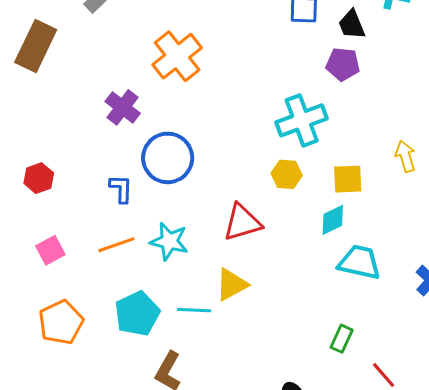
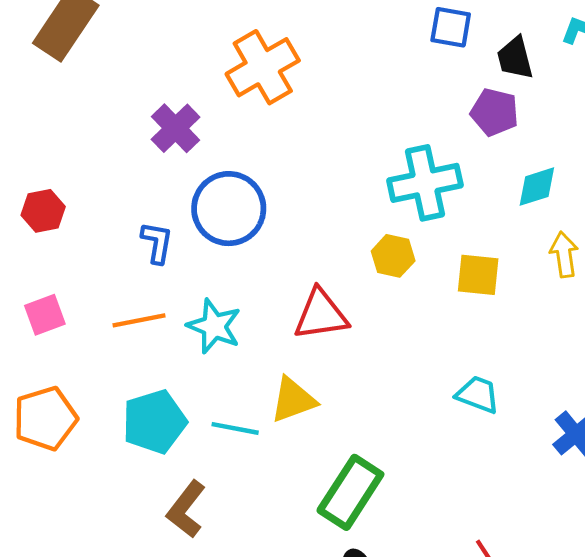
cyan diamond: (333, 220) -> (537, 187), moved
cyan trapezoid: (359, 262) -> (478, 394), size x0.7
green rectangle: (342, 339) -> (350, 492), moved, size x1.8

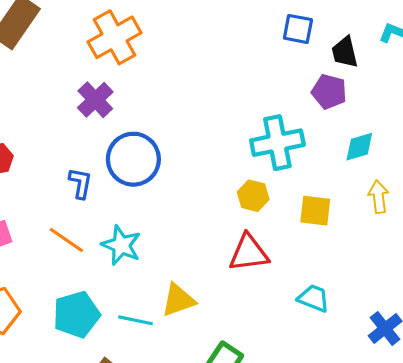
orange cross: (263, 67) -> (115, 37), moved
red triangle: (321, 315) -> (249, 253), moved
orange line: (139, 320) -> (66, 240), turned 45

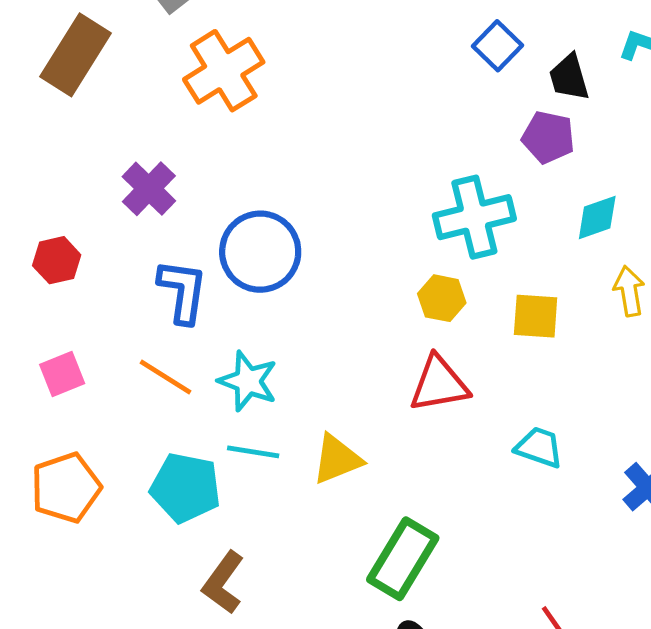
blue square: (298, 29) -> (497, 46), turned 36
purple cross: (95, 100) -> (149, 189), moved
blue L-shape: (80, 183) -> (183, 291), size x1.4
cyan pentagon: (76, 314) -> (186, 488), turned 30
cyan line: (136, 320) -> (253, 452), moved

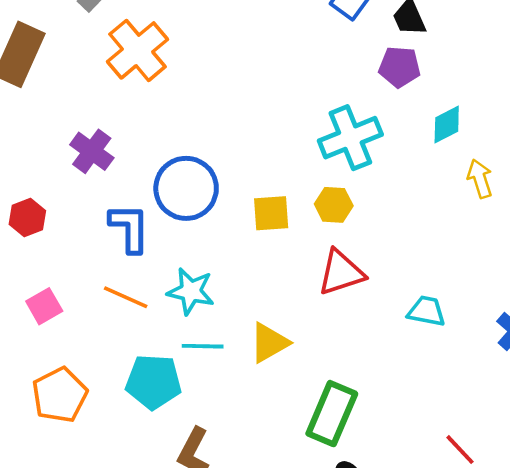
yellow square: (536, 316) -> (271, 213), moved

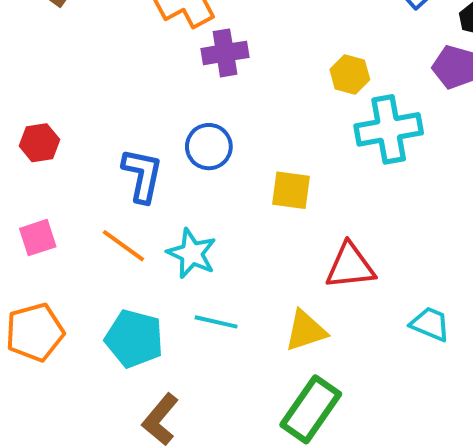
purple cross: (92, 151) -> (225, 53), moved, turned 33
blue circle: (186, 188) -> (209, 147), size x0.7
yellow hexagon: (334, 205) -> (350, 74), moved
yellow triangle: (269, 343) -> (306, 331), moved
cyan line: (203, 346) -> (216, 322), moved

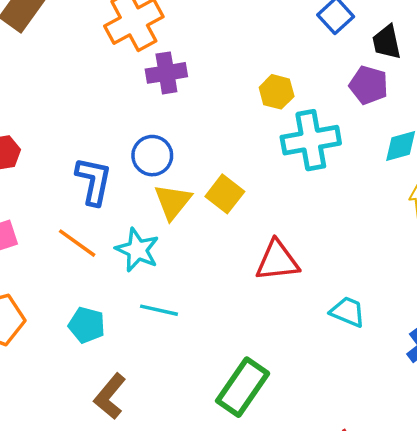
yellow square: (291, 190) -> (225, 194), turned 30
yellow triangle: (306, 331) -> (173, 202), moved, turned -33
cyan pentagon: (134, 339) -> (87, 325), size x0.7

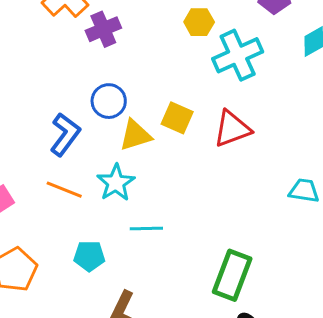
blue L-shape: (94, 181) -> (65, 134), turned 39
yellow triangle: (173, 202) -> (135, 135), turned 48
cyan star: (137, 250) -> (116, 183), turned 30
red triangle: (277, 261) -> (232, 129), moved

